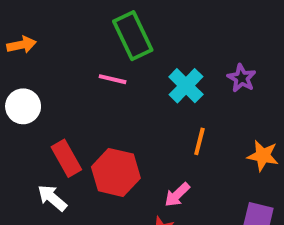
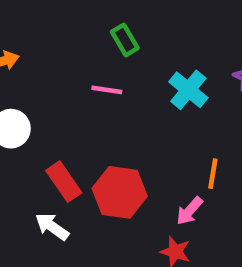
green rectangle: (133, 36) -> (125, 40), size x0.6
orange line: (199, 141) -> (213, 174), moved

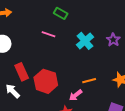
green rectangle: (125, 40) -> (61, 13), turned -40
orange line: (213, 174) -> (89, 81), turned 56

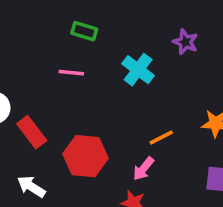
purple star: (113, 40) -> (185, 42), moved
red rectangle: (22, 72) -> (32, 132), moved

